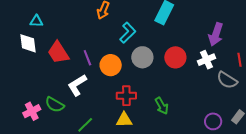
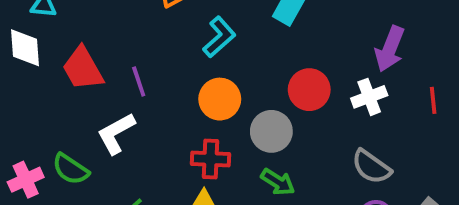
gray circle: (142, 57) -> (271, 131), moved
orange circle: (111, 65) -> (220, 99), moved
gray semicircle: (227, 80) -> (371, 167), moved
green arrow: (162, 106) -> (278, 182), turned -30

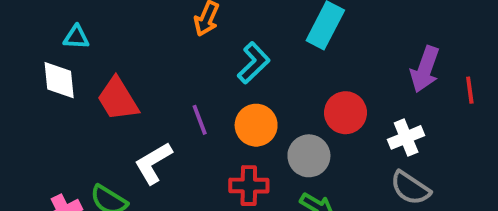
purple line: (139, 82) -> (200, 120), moved
white cross: (369, 97) -> (406, 137), moved
red line: (433, 100) -> (470, 90), moved

